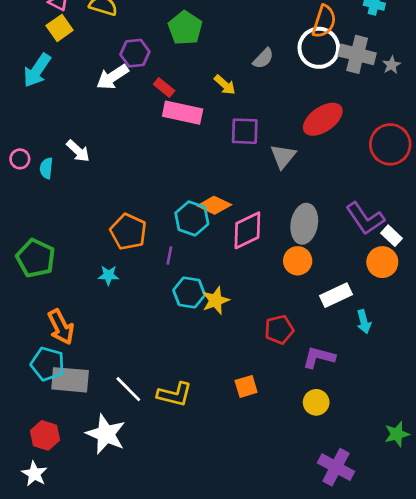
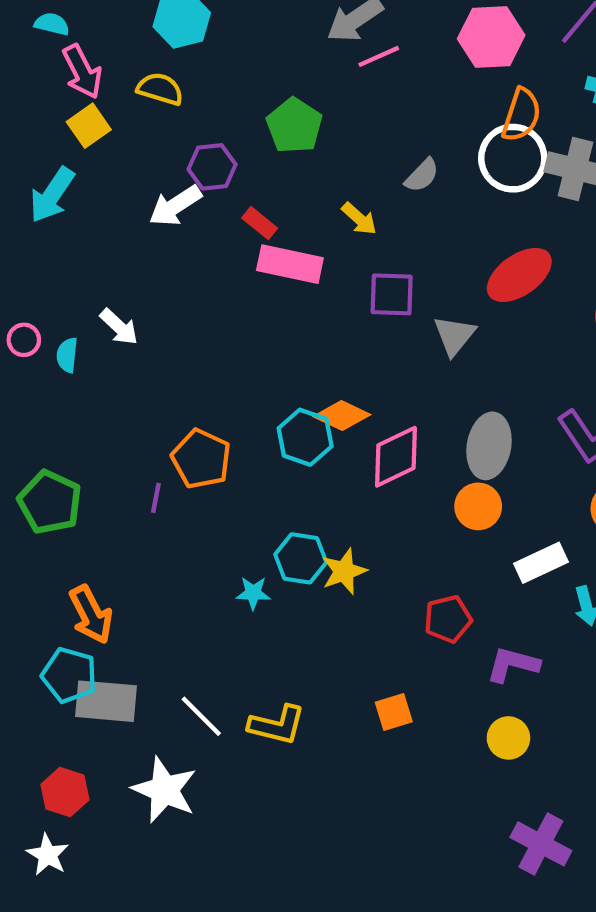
purple line: (169, 255) -> (156, 498), moved
cyan star: (108, 275) -> (253, 593), moved

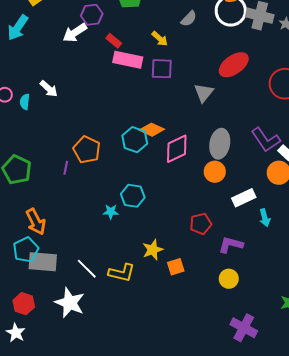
purple square: (392, 294) -> (162, 69), moved
yellow star: (344, 571) -> (153, 250), moved
cyan pentagon: (69, 675) -> (26, 250), turned 30

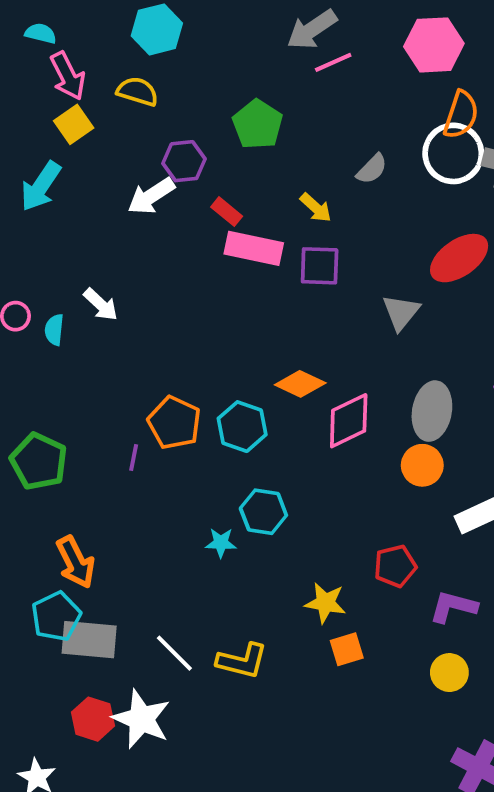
cyan hexagon: (135, 140) -> (242, 427), moved
yellow star: (153, 250) -> (325, 603), moved, turned 30
red hexagon: (24, 304) -> (93, 719), moved

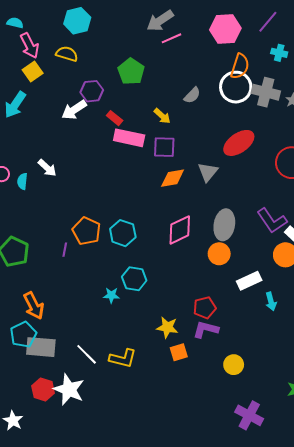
orange diamond: (300, 384) -> (173, 178), moved, turned -35
purple L-shape: (453, 607) -> (206, 329), moved

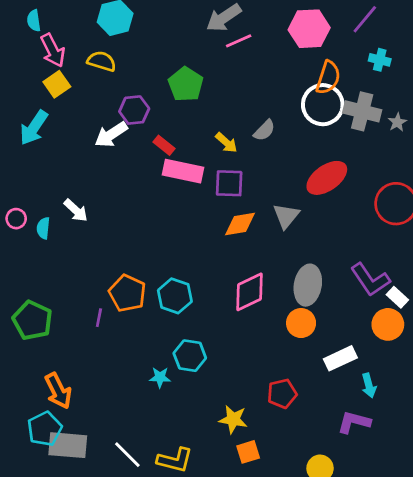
cyan semicircle: (15, 23) -> (34, 21), turned -112
gray semicircle: (192, 95) -> (264, 130), moved
purple L-shape: (206, 329) -> (354, 422), moved

